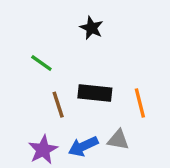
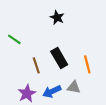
green line: (41, 63) -> (14, 39), moved
black rectangle: (95, 93) -> (59, 58), turned 54

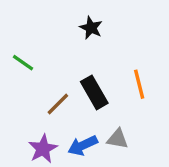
orange line: (87, 64) -> (139, 84), moved
brown line: (36, 65) -> (58, 104), turned 63

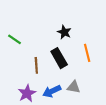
black star: (91, 28) -> (64, 32), moved
brown line: (58, 104) -> (36, 65), turned -49

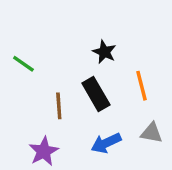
gray triangle: (74, 87) -> (152, 133), moved
blue arrow: (52, 91) -> (106, 143), moved

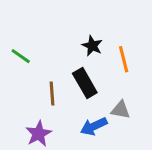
orange line: (141, 86) -> (124, 59), moved
gray triangle: (152, 133) -> (121, 110), moved

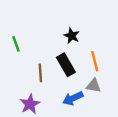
green line: (21, 56) -> (16, 44), turned 35
orange line: (124, 59) -> (95, 61), moved

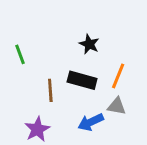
orange line: (95, 61) -> (118, 76), turned 36
black rectangle: (66, 65) -> (82, 80), turned -45

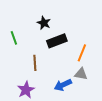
black star: (89, 44) -> (44, 23), moved
black rectangle: (82, 80) -> (57, 41), moved, turned -36

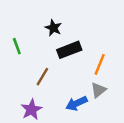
brown line: (35, 63) -> (42, 77), turned 35
gray triangle: (81, 74) -> (98, 90), turned -48

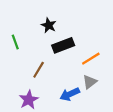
orange line: (100, 64) -> (91, 59), turned 36

